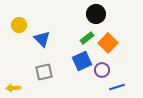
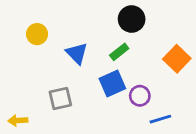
yellow circle: (19, 25) -> (37, 34), moved
blue triangle: (42, 39) -> (77, 53), moved
orange square: (108, 43) -> (177, 59), moved

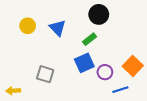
blue triangle: (77, 53) -> (58, 28), moved
orange square: (177, 59) -> (133, 66), moved
gray square: (60, 99) -> (45, 74), turned 30

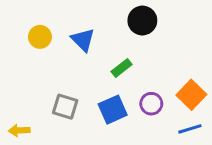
green rectangle: (89, 39) -> (122, 68), moved
blue square: (84, 63) -> (113, 110), moved
blue line: (120, 90) -> (190, 129), moved

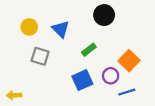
orange square: (191, 95) -> (129, 61), moved
gray square: (65, 107) -> (40, 56), moved
blue line: (190, 129) -> (127, 92), moved

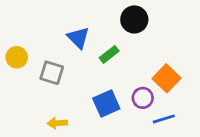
yellow circle: (29, 27) -> (17, 57), moved
green rectangle: (89, 50) -> (109, 54), moved
yellow arrow: (14, 95) -> (57, 123), moved

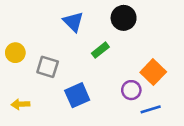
blue triangle: (78, 38) -> (73, 22), moved
blue square: (106, 103) -> (77, 95), moved
yellow arrow: (57, 123) -> (20, 104), moved

